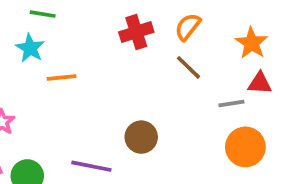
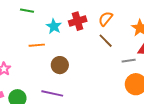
cyan star: (30, 48) -> (54, 26), moved
brown circle: (141, 137) -> (60, 65), moved

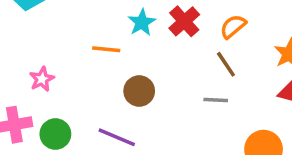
red cross: (78, 21) -> (184, 21), turned -36
gray line: (129, 61) -> (216, 100), moved

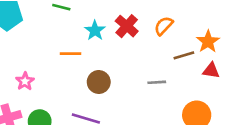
brown line: (226, 64) -> (184, 55), moved, turned -66

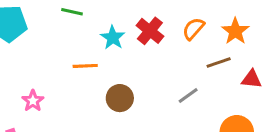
orange star: (208, 42) -> (235, 31), moved
gray line: (157, 82) -> (188, 96), turned -30

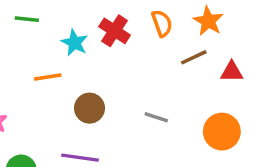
orange semicircle: (193, 29) -> (162, 23), turned 125
gray line: (188, 96) -> (156, 117), moved, turned 60

